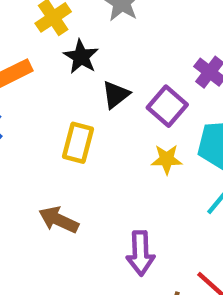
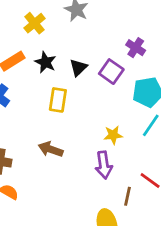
black star: (81, 57) -> (45, 62), moved
yellow star: (167, 159) -> (113, 135), moved

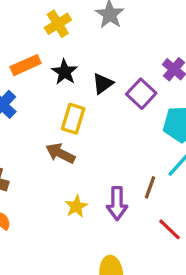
yellow star: (113, 135) -> (76, 206), moved, turned -30
brown arrow: (51, 149) -> (60, 153), moved
brown line: (127, 196) -> (150, 187), moved

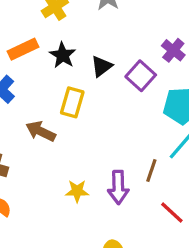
brown arrow: (60, 153) -> (41, 131), moved
yellow star: (76, 206) -> (77, 191), turned 30

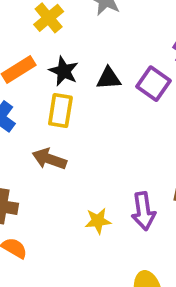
black triangle: (102, 66) -> (109, 78), turned 40
yellow rectangle: (72, 102) -> (60, 110), moved

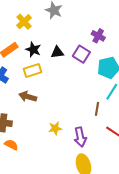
yellow rectangle: (60, 110) -> (33, 71), turned 66
purple arrow: (143, 211) -> (80, 137), moved

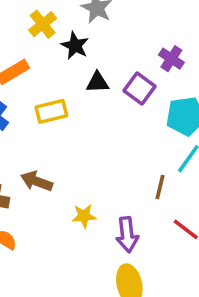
black star: (33, 50) -> (75, 46), moved
brown arrow: (28, 97) -> (37, 181), moved

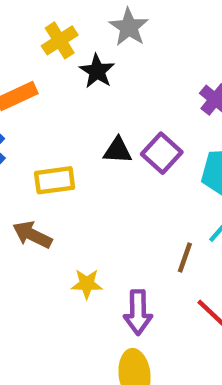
black triangle: (97, 82) -> (118, 150), moved
purple square: (140, 88) -> (162, 153), moved
yellow rectangle: (51, 111) -> (55, 180), moved

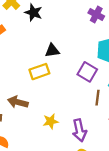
purple square: (162, 153) -> (87, 72), moved
yellow rectangle: (55, 180) -> (39, 72), moved

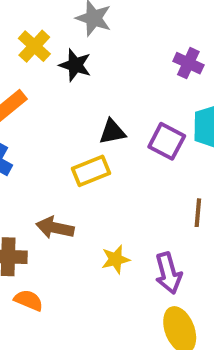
purple square: (87, 72) -> (167, 141), moved

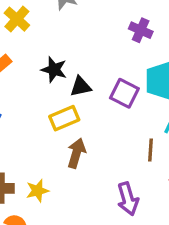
black star: (75, 65) -> (54, 70), moved
brown arrow: (55, 228) -> (76, 153), moved, turned 96
yellow star: (116, 259) -> (37, 191), moved

